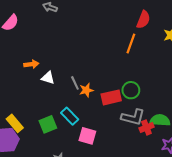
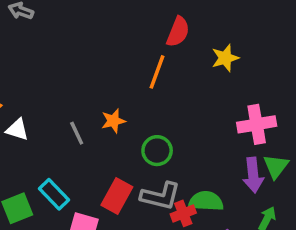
gray line: (75, 83) -> (77, 133), moved
orange star: (86, 90) -> (113, 121), moved
red rectangle: (111, 97) -> (117, 196), moved, turned -48

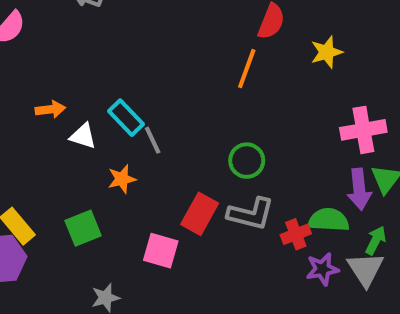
orange star: (113, 121) -> (122, 179), moved
cyan rectangle: (54, 194) -> (126, 118), moved
green semicircle: (206, 201) -> (329, 220), moved
red cross: (183, 213) -> (296, 234), moved

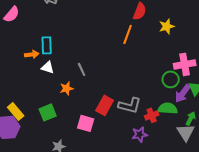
cyan rectangle: (126, 118) -> (47, 45), moved, turned 42
green circle: (247, 161) -> (171, 79), moved
purple arrow: (359, 189) -> (183, 93), turned 42
purple star: (322, 269) -> (140, 134), moved

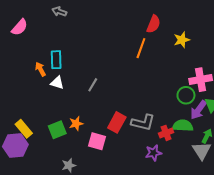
orange arrow: (32, 54) -> (40, 69), turned -112
gray line: (82, 69) -> (93, 85), turned 56
orange star: (67, 88) -> (76, 124), moved

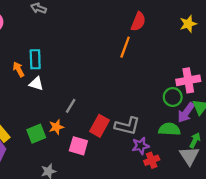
yellow star: (182, 40) -> (188, 24), moved
gray line: (93, 85) -> (71, 106), moved
red cross: (166, 133) -> (152, 160), moved
purple star: (153, 153) -> (141, 146), moved

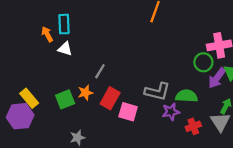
red rectangle: (99, 126) -> (110, 98), moved
green semicircle: (169, 129) -> (187, 96), moved
pink square: (78, 146) -> (128, 112), moved
red cross: (152, 160) -> (193, 126), moved

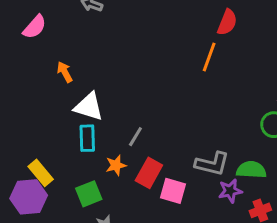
cyan rectangle: (64, 24) -> (87, 138), moved
orange arrow: (47, 34) -> (65, 72), moved
white triangle: (65, 49) -> (89, 107), size x1.5
green square: (65, 99) -> (89, 194), moved

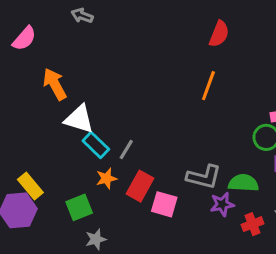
orange line: (209, 57) -> (208, 86), moved
orange arrow: (65, 72) -> (55, 84), size x1.5
cyan rectangle: (87, 138) -> (96, 145), moved, turned -44

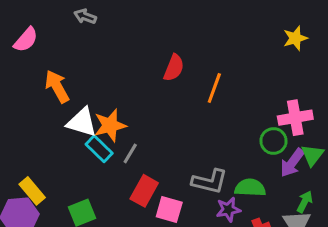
red semicircle: (219, 34) -> (174, 68), moved
orange star: (106, 178) -> (110, 125), moved, size x1.5

